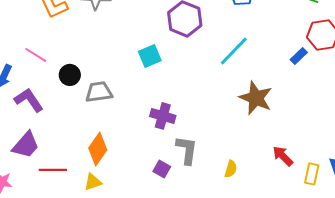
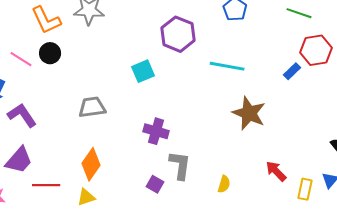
cyan line: (234, 51) -> (227, 66), turned 56
pink line: (36, 55) -> (21, 59), moved
black circle: (70, 75) -> (50, 53), moved

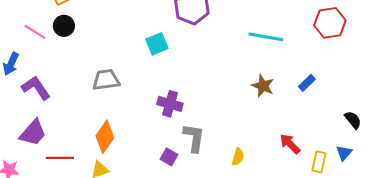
cyan line: (227, 66) -> (266, 37), moved
blue rectangle: (292, 71) -> (307, 83), moved
brown star: (249, 113) -> (263, 86), size x0.7

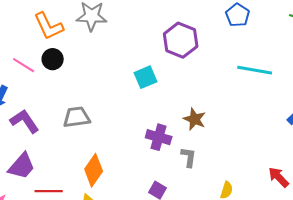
gray trapezoid: (106, 80) -> (77, 117), moved
brown star: (263, 86) -> (195, 119), moved
gray L-shape: (194, 138) -> (189, 157), moved, size x0.7

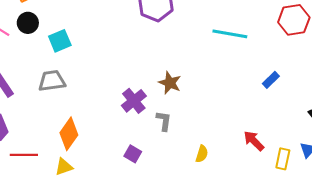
cyan square: (146, 77) -> (60, 41), moved
purple cross: (159, 137) -> (134, 101), turned 35

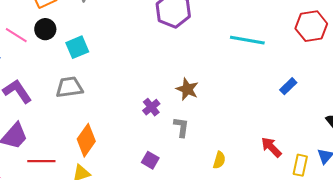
purple cross: (134, 101) -> (151, 107), size x0.7

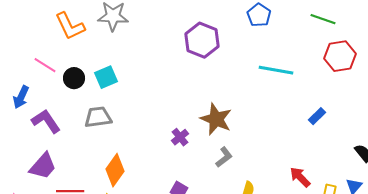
black circle: (45, 29) -> (74, 78), moved
brown star: (187, 89) -> (216, 119), size x1.4
gray L-shape: (181, 127) -> (224, 157), moved, turned 45

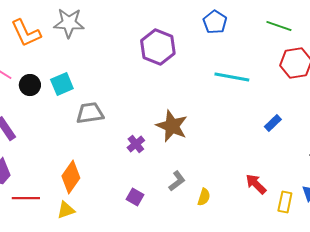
gray trapezoid: (98, 117) -> (90, 113), moved
gray L-shape: (224, 157) -> (177, 181), moved

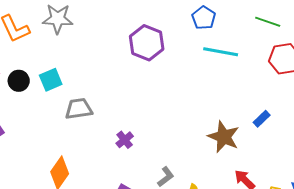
cyan line: (232, 77) -> (221, 52), moved
brown star: (172, 126) -> (224, 137), moved

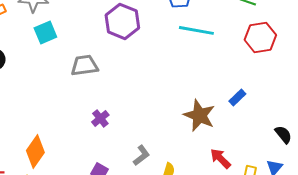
cyan square: (51, 80) -> (45, 32), moved
gray trapezoid: (79, 109) -> (84, 65), moved

